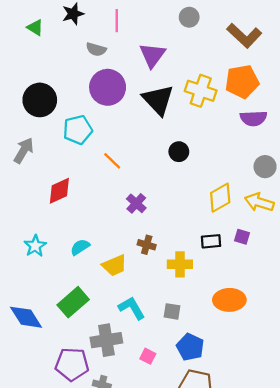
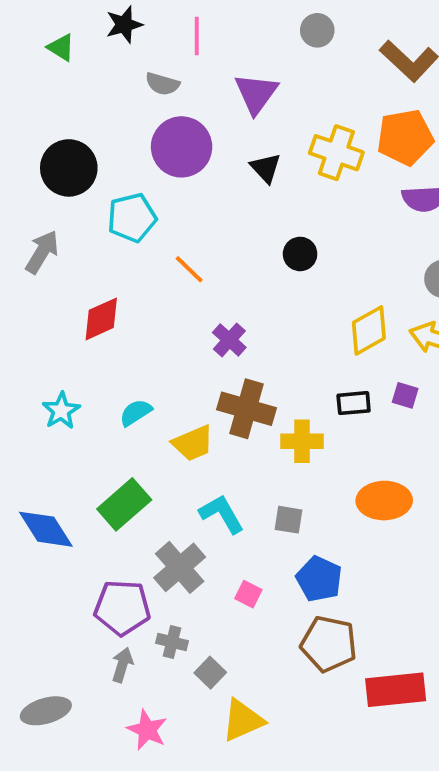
black triangle: (158, 100) -> (266, 168), size x0.6
brown cross: (147, 245) -> (247, 409), size x1.8
gray cross: (106, 340) -> (180, 567), turned -32

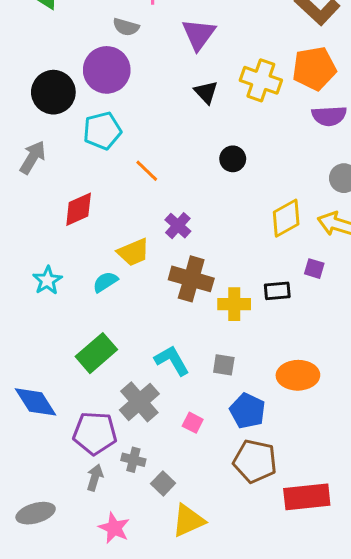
purple circle: (182, 147) -> (107, 70), moved
black rectangle: (354, 403) -> (277, 291), moved
yellow trapezoid: (193, 443) -> (133, 252), moved
orange ellipse: (384, 501) -> (298, 375), moved
blue diamond: (46, 529) -> (36, 402), moved

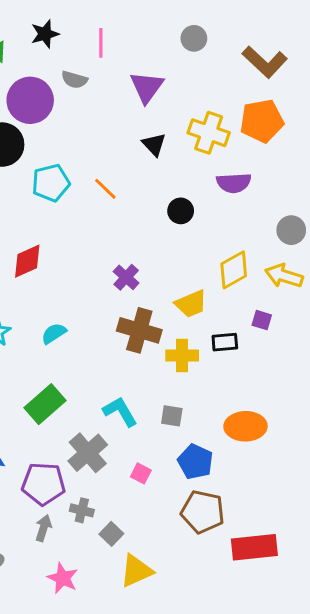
purple circle: (107, 70) -> (30, 100), moved
purple semicircle: (329, 116) -> (234, 183), moved
orange line: (147, 171) -> (105, 189), moved
yellow trapezoid: (133, 252) -> (191, 304), moved

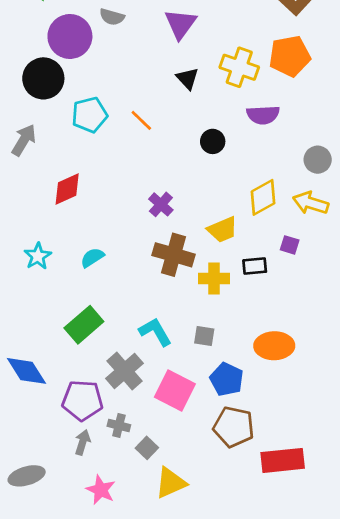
pink square: (141, 473) -> (175, 391), size x2.0

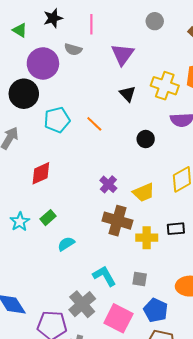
yellow trapezoid: (222, 230) -> (144, 192), moved
cyan semicircle: (92, 258) -> (66, 244), moved
green rectangle: (84, 325) -> (48, 218), moved, size x0.6

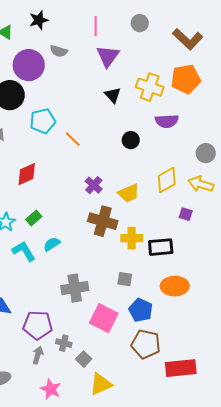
pink line: (91, 24) -> (96, 26), moved
orange line: (94, 124) -> (73, 139), moved
black rectangle: (176, 229) -> (161, 247), moved, size x1.4
cyan L-shape: (104, 276) -> (24, 251), moved
gray cross: (82, 304) -> (75, 288), moved, turned 32

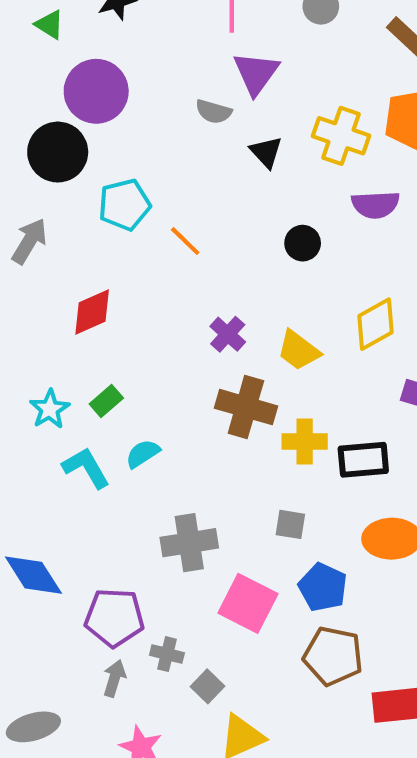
gray semicircle: (59, 51) -> (214, 112), moved
yellow trapezoid: (129, 193) -> (299, 350), turned 60

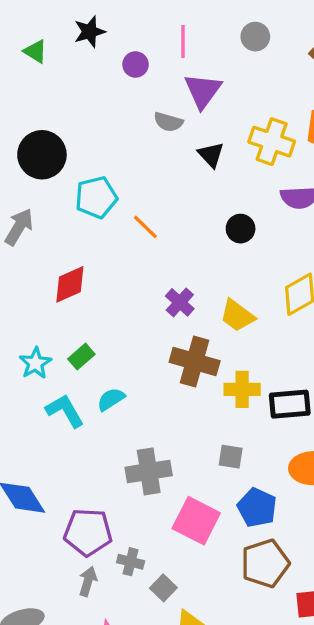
purple circle: (96, 91) -> (136, 64), moved, size x0.5
brown pentagon: (333, 656) -> (265, 563), turned -30

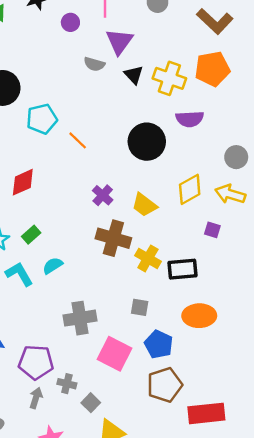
black triangle: (211, 155) -> (134, 75), moved
black circle: (241, 229) -> (147, 142), size x1.8
yellow cross: (242, 389) -> (148, 258), turned 30

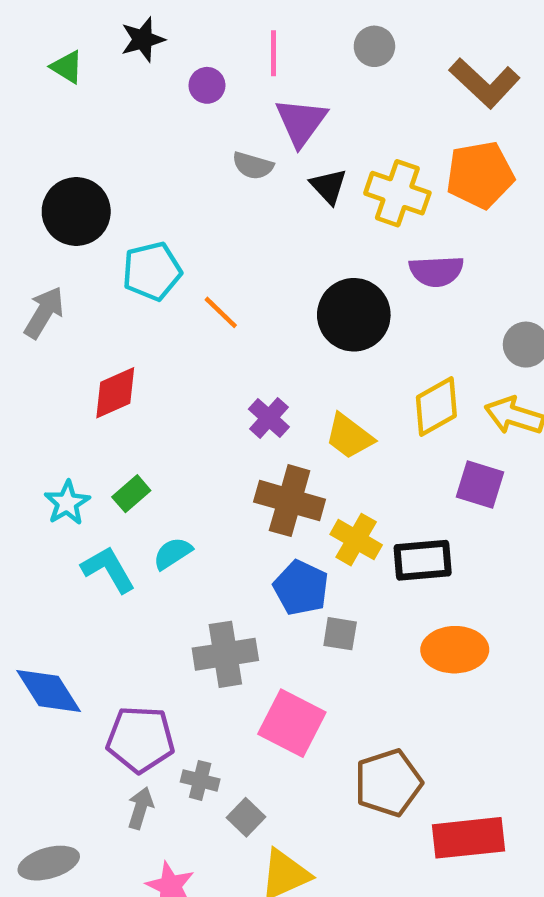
purple square: (212, 230) -> (480, 485), size x1.5
blue pentagon: (159, 344) -> (301, 588), moved

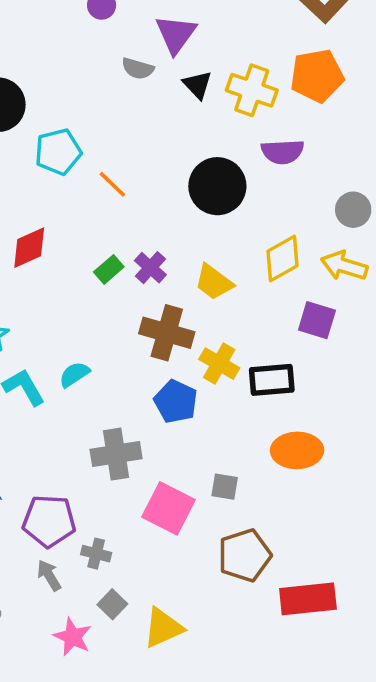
green rectangle: (131, 494) -> (109, 269), moved
gray square: (340, 634) -> (225, 487), moved
gray arrow: (140, 808) -> (49, 575), turned -48
gray square: (246, 817) -> (112, 604), moved

